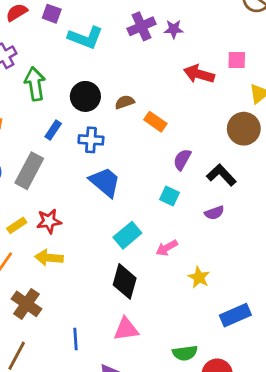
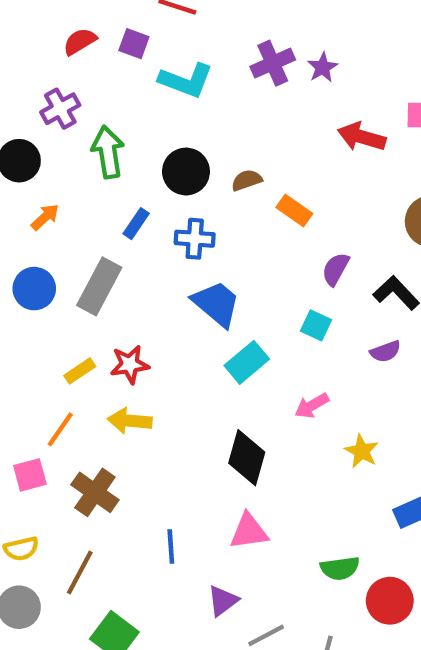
purple star: (174, 29) -> (323, 67), turned -30
cyan rectangle: (127, 235) -> (247, 362), moved

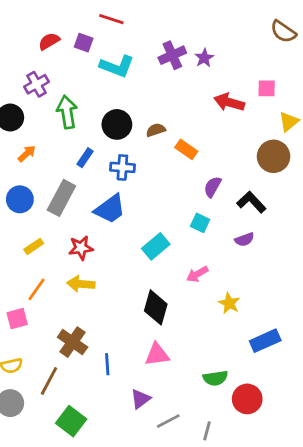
blue trapezoid: (216, 304) -> (110, 209), moved, turned 104
yellow rectangle: (80, 371) -> (34, 246), moved
brown cross: (95, 492) -> (73, 342), moved

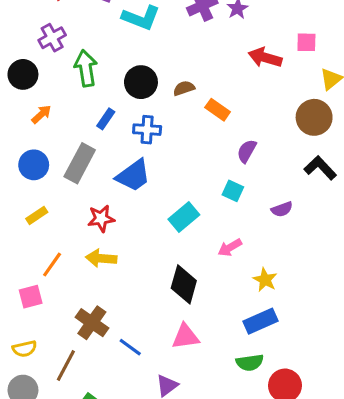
black L-shape: (251, 202) -> (320, 168), moved
yellow rectangle: (34, 246) -> (37, 215), moved
blue rectangle: (265, 341) -> (260, 321), moved
blue line: (107, 364) -> (130, 347), turned -50

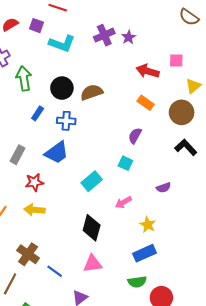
brown semicircle: (184, 88) -> (92, 92), size x1.5
orange rectangle: (218, 110) -> (146, 103), moved
gray rectangle: (80, 163) -> (17, 155), moved, size x0.7
purple semicircle: (282, 209) -> (164, 188), moved

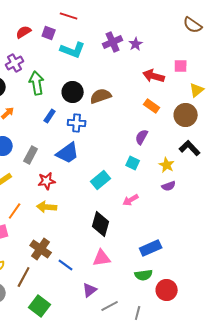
yellow star: (148, 225) -> (167, 165), moved

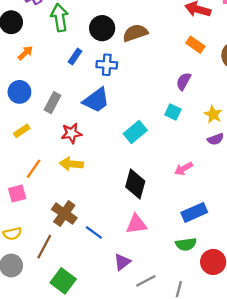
pink arrow: (131, 200) -> (184, 169), moved

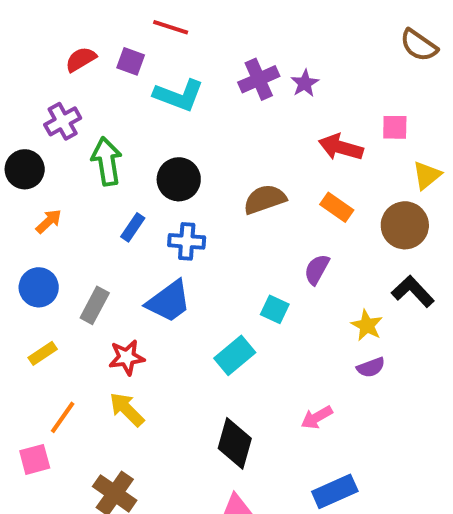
brown semicircle: (135, 33) -> (265, 199), moved
cyan square: (173, 112) -> (275, 309), moved
yellow arrow: (71, 164) -> (127, 409), turned 40

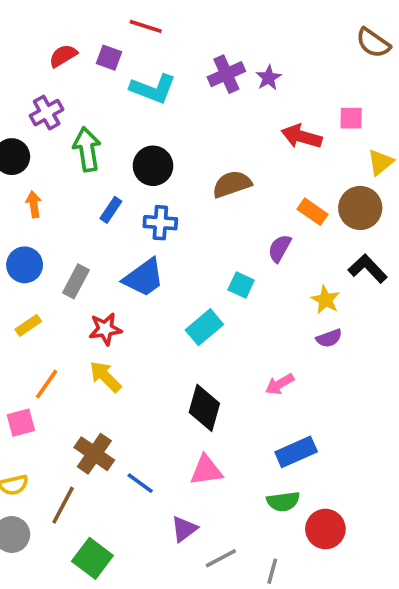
orange rectangle: (337, 207) -> (313, 212), moved
orange arrow: (49, 221) -> (34, 204), turned -55

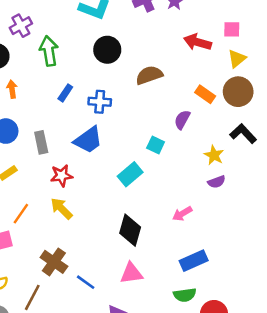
yellow triangle: (380, 162) -> (237, 59), moved
black circle: (153, 166) -> (107, 50), moved
gray rectangle: (76, 281) -> (41, 142), turned -40

